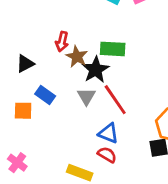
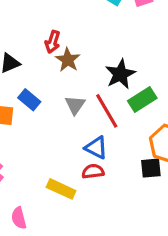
green rectangle: (113, 49) -> (142, 99), moved, turned -40
black star: (96, 70) -> (120, 74), moved
red semicircle: (107, 155) -> (93, 171), turned -42

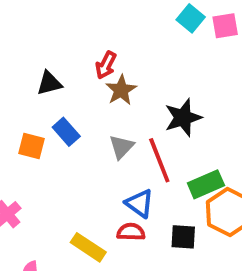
green rectangle: (142, 99) -> (206, 184), moved
black square: (151, 168) -> (183, 237), moved

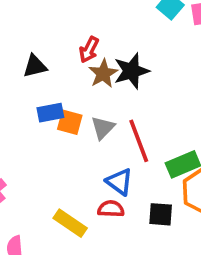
black star: (183, 118) -> (131, 71), moved
blue rectangle: (66, 132) -> (50, 113), turned -60
orange square: (32, 146) -> (70, 122), moved

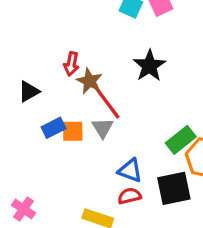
black star: (131, 71) -> (149, 66), moved
red line: (139, 141) -> (107, 102), moved
black square: (161, 214) -> (174, 188), size x1.5

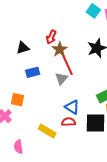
orange square: (73, 131) -> (17, 100), moved

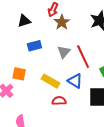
red line: (67, 64) -> (83, 57), moved
red semicircle: (69, 122) -> (59, 101), moved
yellow rectangle: (47, 131) -> (51, 81), moved

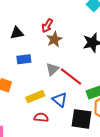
red line: (83, 57) -> (71, 77), turned -35
yellow rectangle: (51, 81) -> (35, 97), turned -60

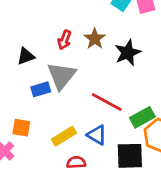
brown star: (54, 39) -> (95, 39), moved
gray triangle: (52, 69) -> (61, 76), moved, size x1.6

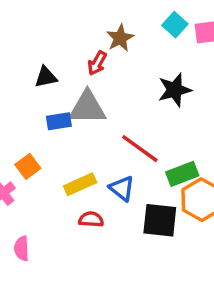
brown star: (95, 39) -> (120, 38), moved
gray triangle: (61, 76) -> (87, 108), turned 44
orange square: (21, 128) -> (28, 166), turned 36

